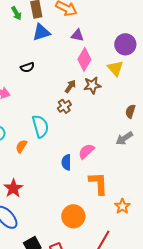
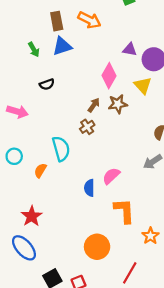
green arrow: (16, 13) -> (34, 49), moved
purple triangle: (77, 35) -> (130, 49), moved

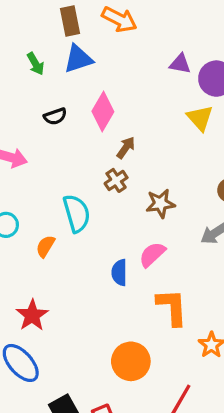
pink diamond: (109, 76) -> (103, 111), moved
brown star: (118, 104) -> (160, 203), moved

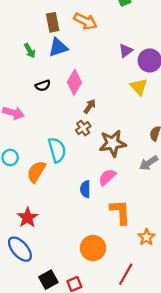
purple triangle: (180, 64) -> (126, 51), turned -48
brown star: (160, 203) -> (113, 143), size x1.4
orange semicircle: (45, 246) -> (36, 172), size x1.5

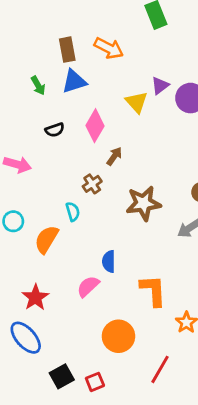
yellow triangle: (139, 87) -> (136, 102), moved
brown cross: (83, 128) -> (92, 184), moved
cyan semicircle: (57, 150) -> (73, 212), size x0.6
pink semicircle: (107, 177) -> (88, 286), moved

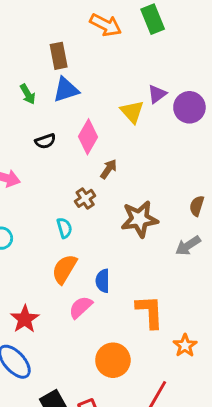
orange arrow: (109, 48) -> (106, 25), moved
orange semicircle: (46, 239) -> (64, 269), moved

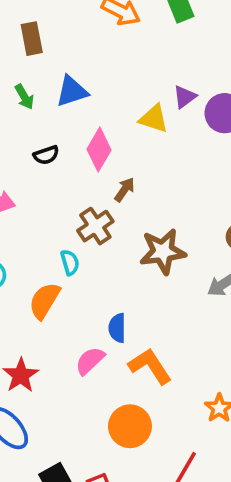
brown rectangle: (59, 56) -> (32, 39), moved
yellow triangle: (132, 112) -> (154, 119), turned -30
brown cross: (85, 198) -> (95, 226), size x1.4
orange semicircle: (64, 269) -> (44, 301), moved
orange L-shape: (150, 312) -> (150, 366), moved, turned -30

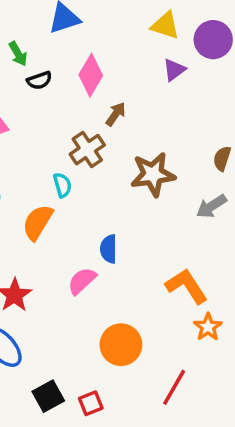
green arrow: (24, 97) -> (18, 54), moved
purple triangle: (185, 97) -> (174, 70), moved
yellow triangle: (154, 119) -> (165, 25), moved
orange L-shape: (150, 366) -> (187, 286), moved

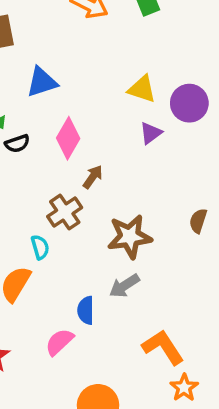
gray arrow: (211, 206) -> (124, 286), moved

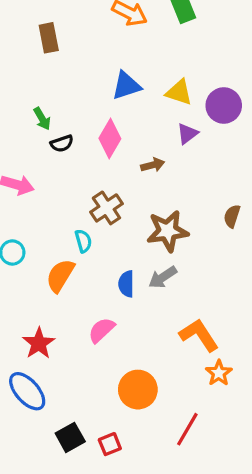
blue triangle: (42, 82) -> (126, 86), moved
brown arrow: (93, 177) -> (153, 165), moved, turned 40
blue semicircle: (86, 310) -> (126, 284), moved

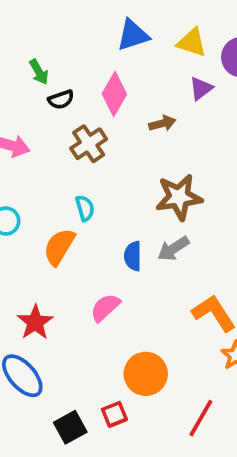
brown cross: (106, 208) -> (89, 144), moved
red square: (110, 444) -> (114, 414), moved

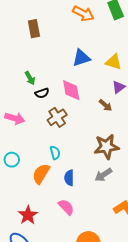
pink diamond: (114, 94) -> (71, 90), turned -40
brown arrow: (162, 123) -> (105, 105), moved, turned 56
blue semicircle: (133, 256) -> (69, 178), moved
pink semicircle: (105, 308) -> (66, 207), turned 90

